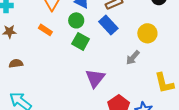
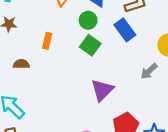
orange rectangle: (45, 30) -> (47, 41), moved, turned 64
brown semicircle: (16, 63) -> (21, 64), moved

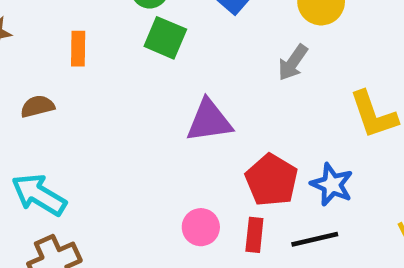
purple triangle: (102, 90) -> (209, 121), turned 50

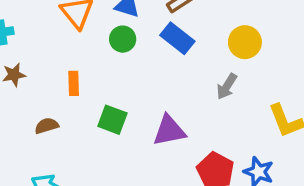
green square: (165, 38) -> (112, 120), moved

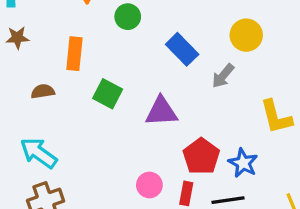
blue rectangle: (177, 38) -> (182, 49), moved
orange rectangle: (74, 83) -> (74, 54), size x1.4

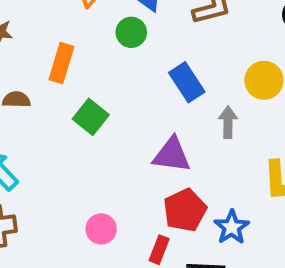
gray arrow: (223, 76) -> (228, 122), turned 130
purple triangle: (161, 112) -> (172, 155), moved
pink circle: (149, 185) -> (101, 229), moved

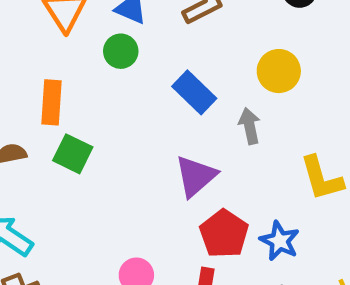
green square: (91, 117) -> (73, 154), moved
purple triangle: (172, 155) -> (196, 176), turned -36

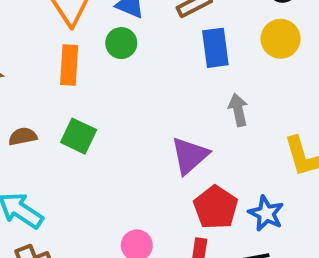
yellow circle: (279, 71) -> (281, 39), moved
blue rectangle: (194, 92) -> (215, 48), moved, turned 39
orange rectangle: (51, 102) -> (69, 65), moved

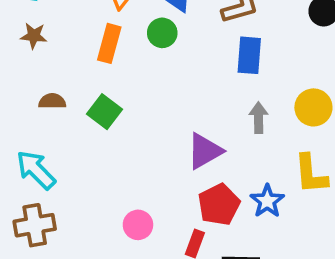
yellow circle: (281, 39) -> (313, 107), moved
blue star: (266, 213) -> (267, 201), moved

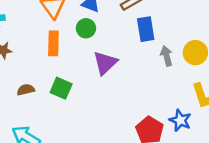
gray arrow: (259, 118) -> (167, 56), moved
purple triangle: (205, 151) -> (105, 63), moved

